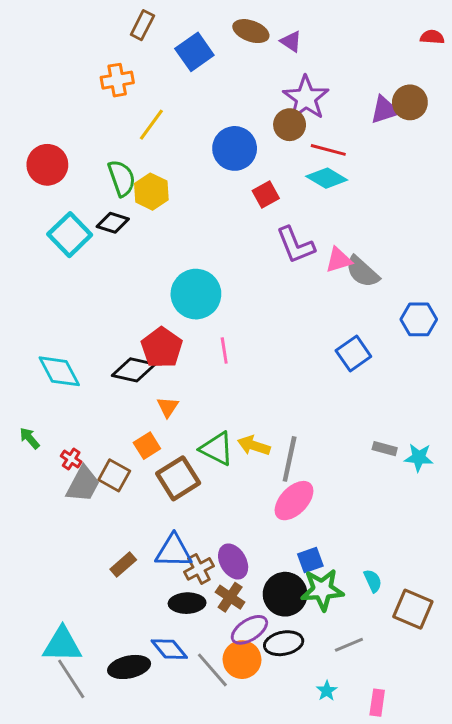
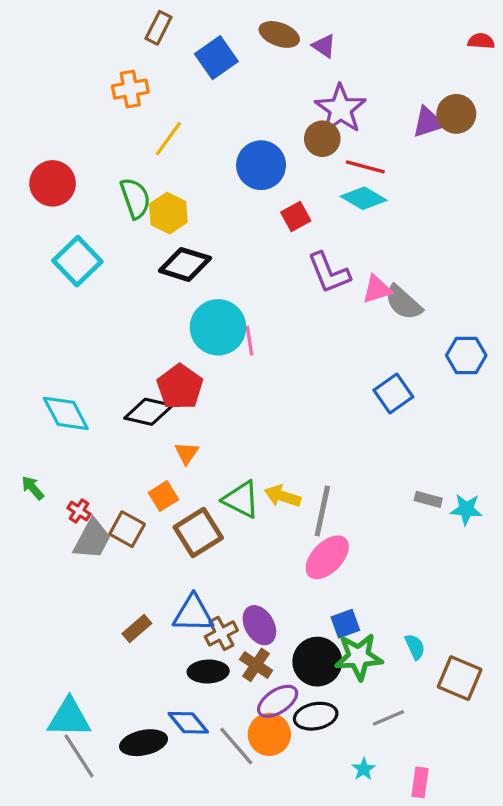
black diamond: (113, 223) -> (185, 264), moved, size x1.4
pink line: (224, 351) -> (249, 341), moved

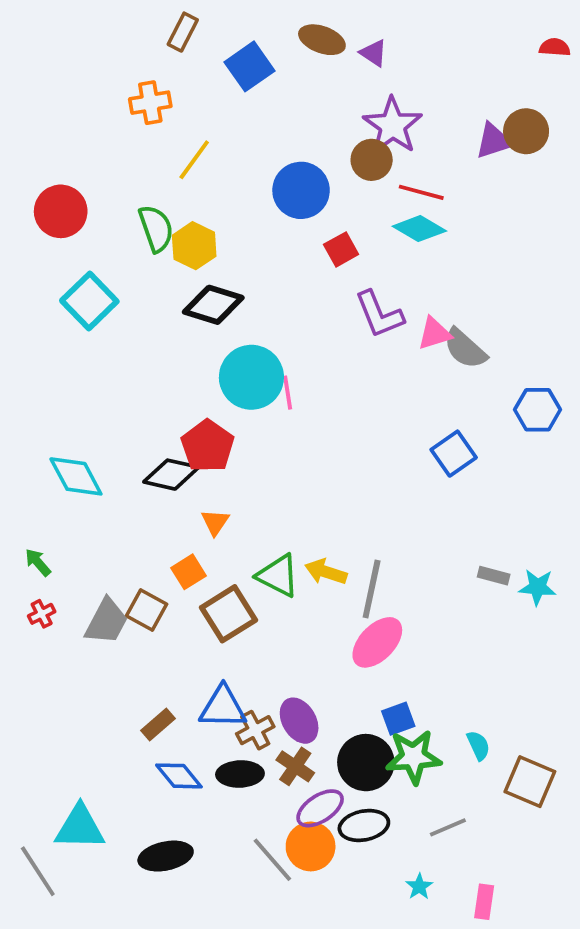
red cross: (79, 511) -> (42, 614), moved, turned 30
blue diamond: (188, 723) -> (179, 776), moved
gray line: (79, 756) -> (38, 871), moved

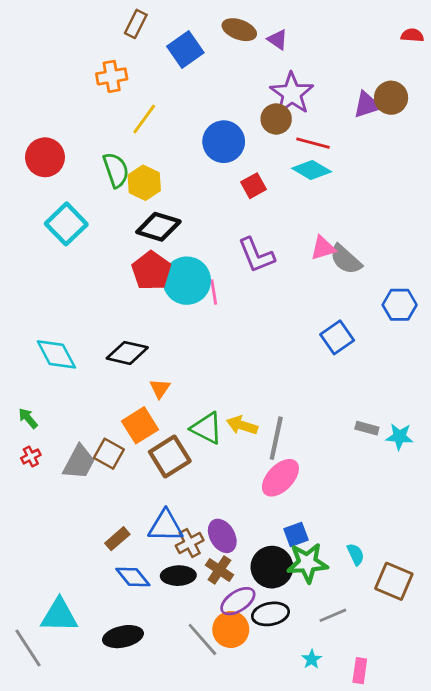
purple L-shape: (379, 314) -> (256, 255), moved
red pentagon: (208, 446) -> (151, 271), moved
orange square: (188, 572) -> (140, 425), size x1.4

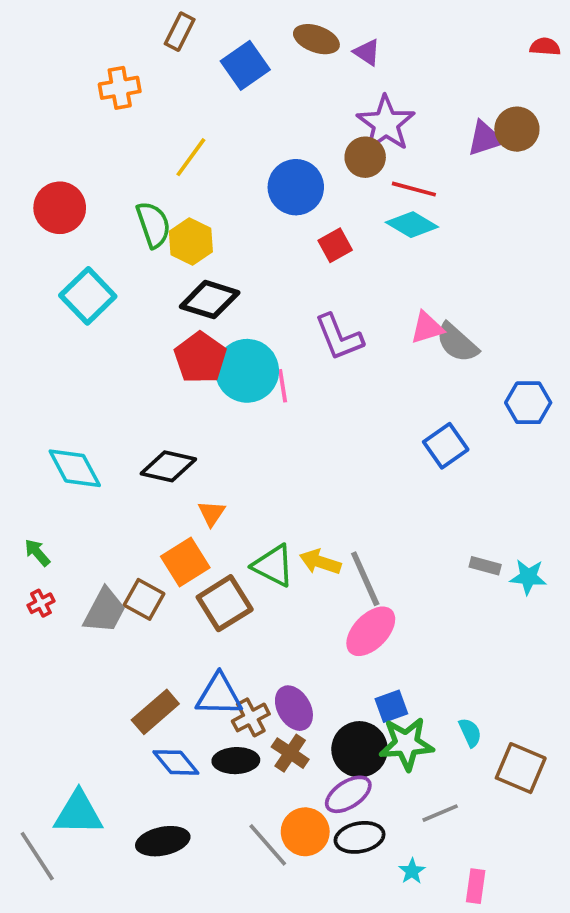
orange cross: (112, 76) -> (120, 88), moved
gray line: (276, 438) -> (365, 579), turned -36
brown rectangle: (117, 539) -> (155, 712), size x1.4
purple ellipse: (238, 601) -> (348, 794), moved
black ellipse: (270, 614) -> (360, 837), moved

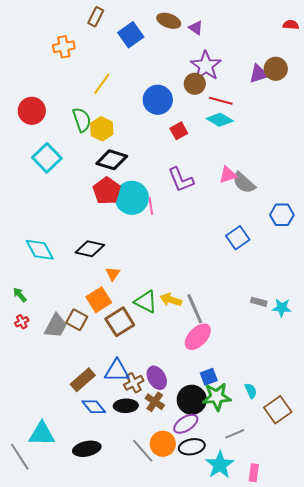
brown square: (521, 768) -> (278, 410), turned 32
cyan star: (412, 871) -> (220, 465), size x2.0

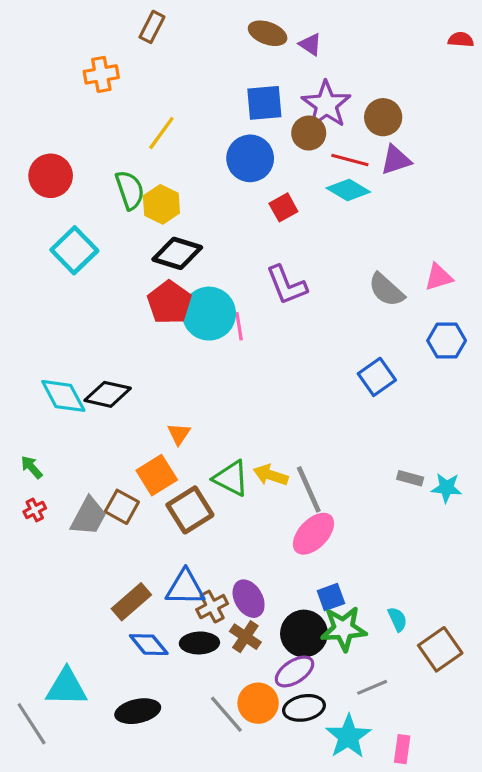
blue square: (131, 35) -> (264, 103), moved, turned 30
brown circle: (276, 69) -> (383, 117), moved
purple triangle: (259, 74) -> (396, 160), moved
pink triangle: (228, 175) -> (439, 277), moved
black diamond: (90, 249) -> (108, 394), moved

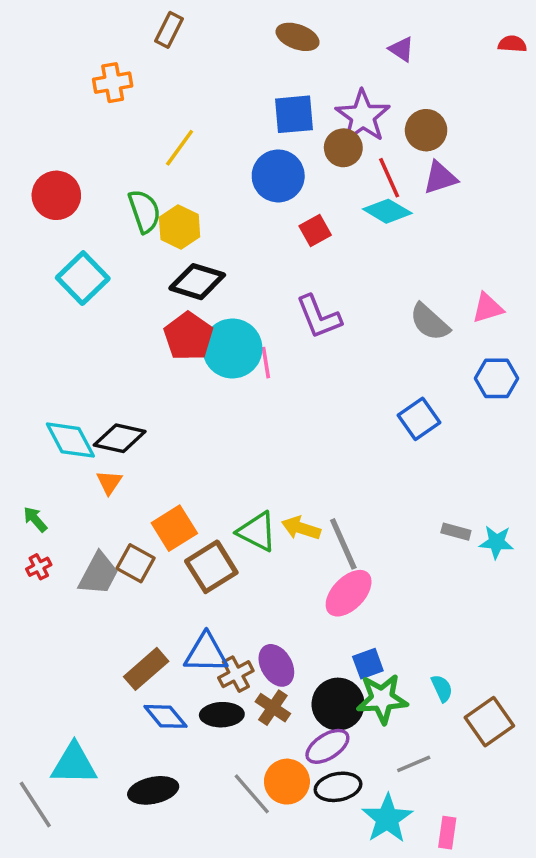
purple triangle: (310, 44) -> (401, 49), moved
red line: (350, 160) -> (389, 178), turned 51
orange triangle: (179, 434) -> (109, 482), moved

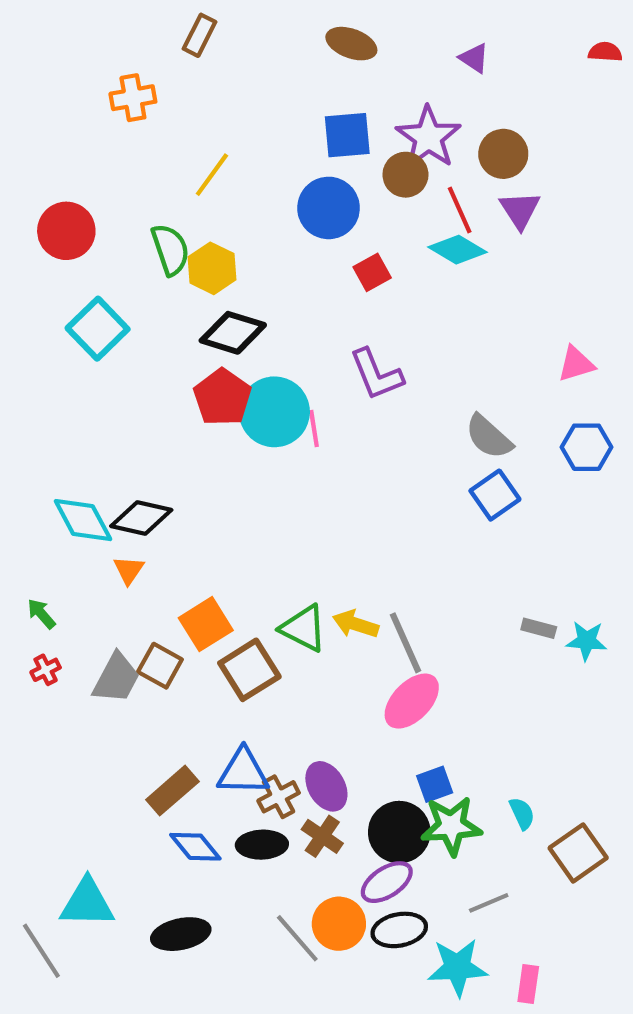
purple triangle: (440, 178) -> (520, 210), turned -45
gray semicircle: (430, 322) -> (489, 437), moved
cyan star: (387, 819) -> (458, 967), turned 30

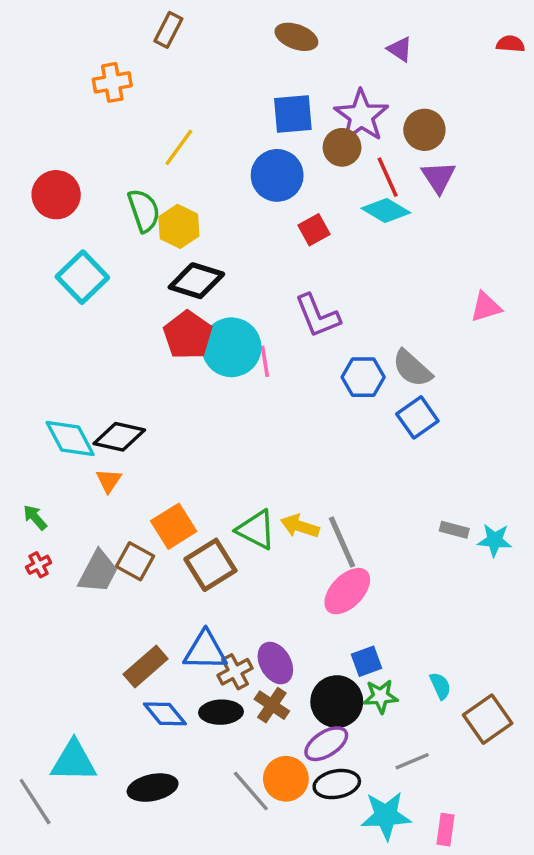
blue hexagon: (586, 447) -> (363, 377), moved
green star: (451, 826) -> (381, 696), size x0.7

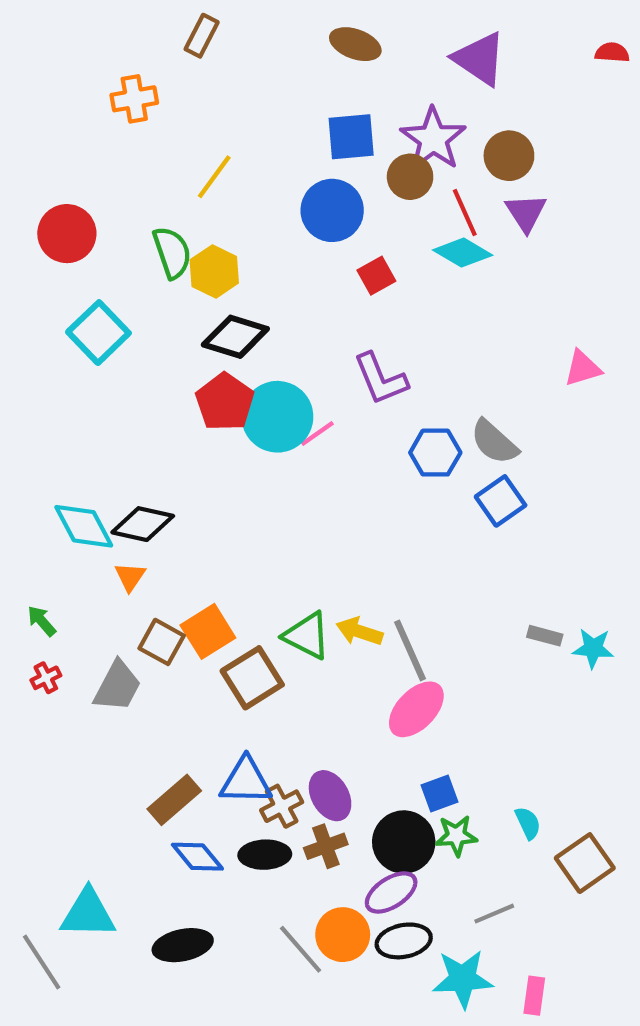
purple triangle: (400, 49) -> (480, 59), size x1.8
pink line: (265, 361) -> (317, 434), turned 64
brown square: (135, 561) -> (162, 642), moved
brown cross: (272, 705) -> (326, 846), turned 36

